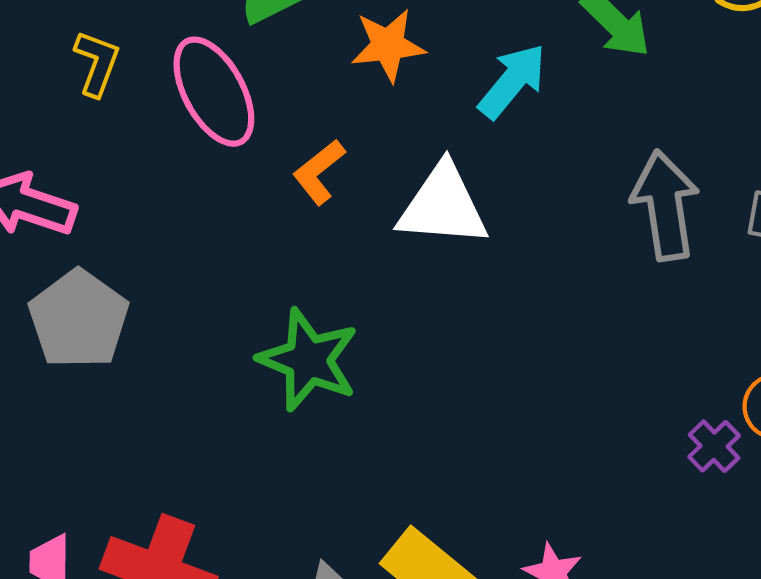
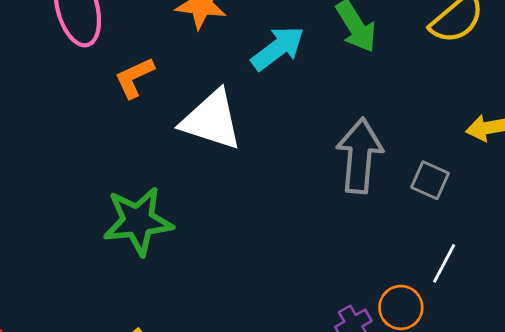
green star: (308, 360) -> (138, 221), moved, turned 30

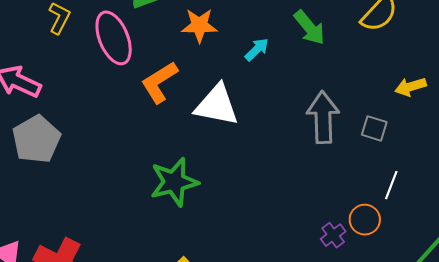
cyan arrow: (278, 48) -> (257, 49), size x0.7
orange L-shape: (134, 78) -> (159, 82), size x1.4

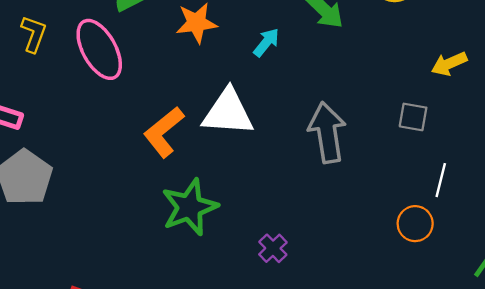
orange L-shape: (159, 82) -> (164, 132), moved
gray arrow: (323, 117) -> (327, 133), moved
purple cross: (333, 235) -> (273, 248), moved

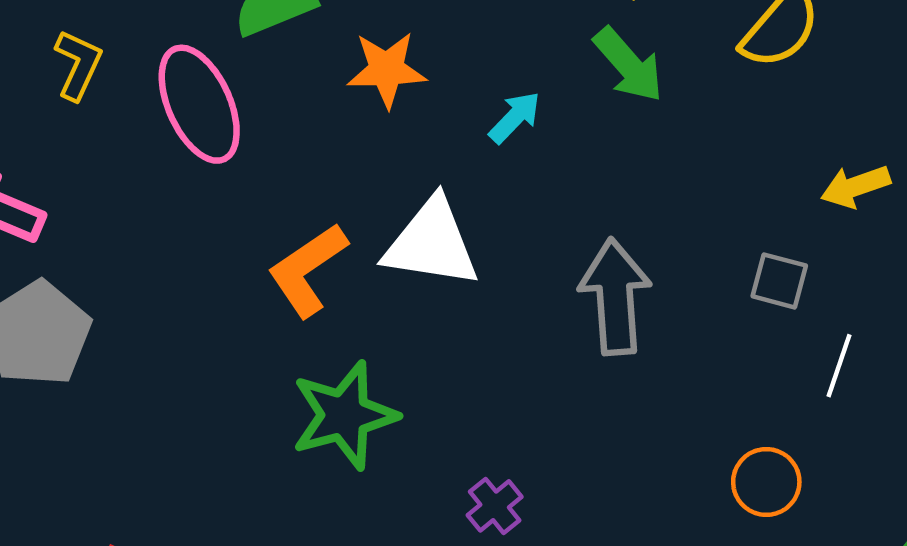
white line: (441, 180) -> (839, 366), moved

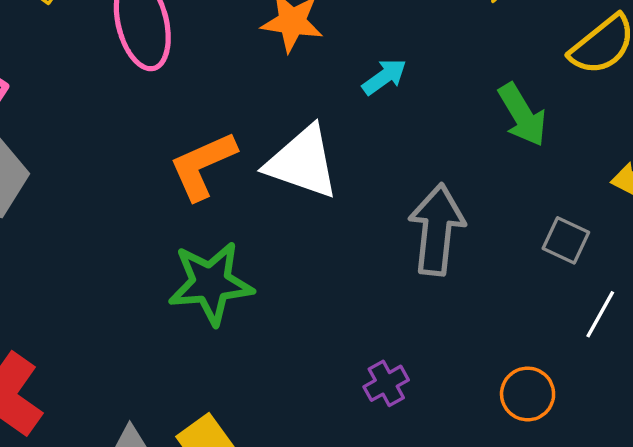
green arrow: (628, 65) -> (522, 115), moved
purple cross: (495, 506) -> (386, 383), moved

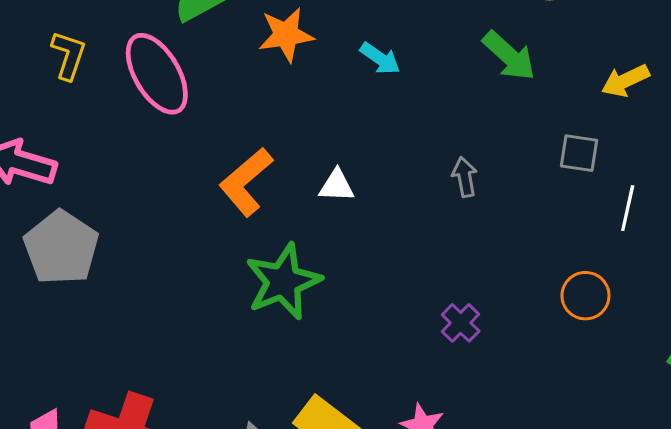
cyan arrow: (384, 77) -> (380, 58), turned 87
white triangle: (302, 162) -> (337, 186), moved, size x0.5
gray arrow: (437, 230) -> (465, 177), size x0.5

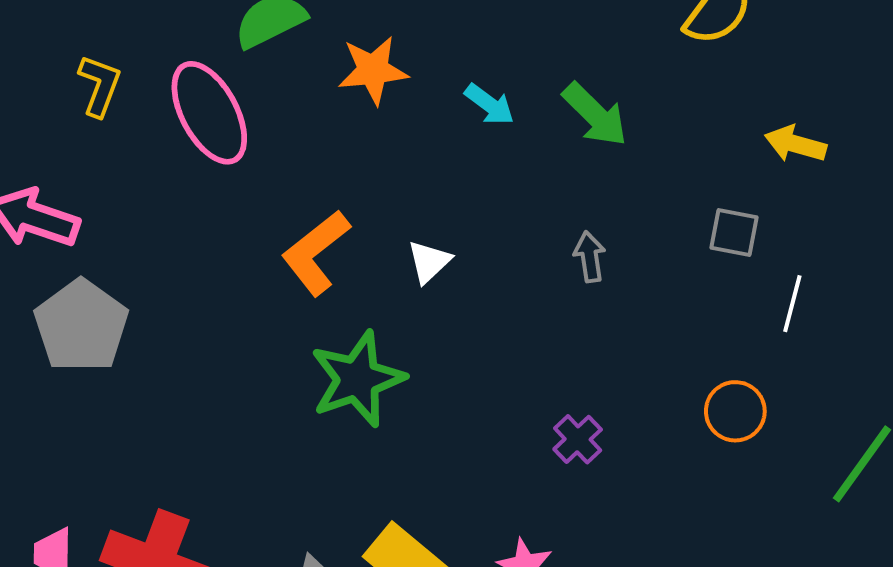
green arrow: (509, 56) -> (595, 115), moved
yellow arrow: (625, 81) -> (795, 144), turned 39
white triangle: (337, 186) -> (429, 262), turned -48

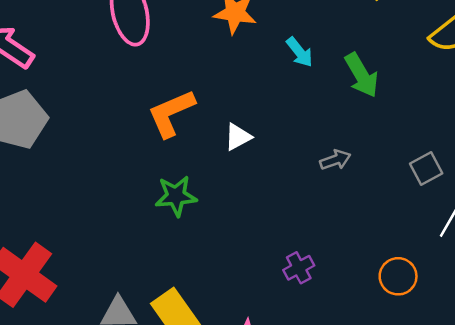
gray square: (734, 232) -> (426, 168), turned 36
gray arrow: (590, 257) -> (335, 160), turned 64
green star: (357, 379) -> (176, 196), size x0.7

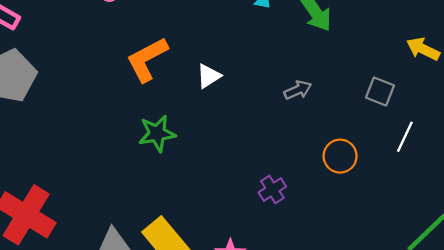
gray square: (426, 168) -> (380, 91), turned -36
orange circle: (398, 276) -> (340, 156), moved

